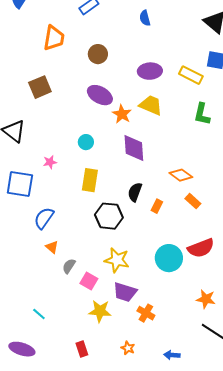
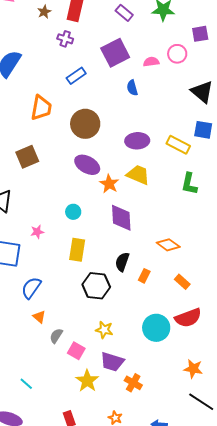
brown circle: (98, 54) -> (85, 124), size x1.5
orange rectangle: (193, 201) -> (182, 282), moved
yellow star: (117, 260) -> (104, 330), size x0.7
yellow star: (100, 311) -> (87, 381), turned 30

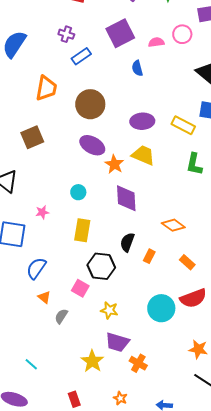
purple cross: (65, 39) -> (66, 34), moved
pink square: (76, 351) -> (80, 288), moved

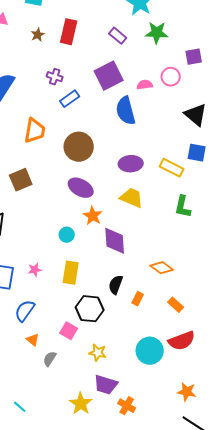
blue semicircle: (137, 68) -> (126, 111), size x1.8
orange star: (114, 164) -> (93, 216), moved
pink star: (42, 212) -> (35, 270), moved

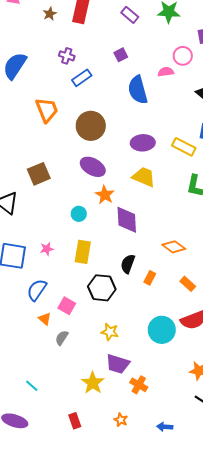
purple square: (109, 76) -> (121, 55), size x0.5
pink semicircle: (145, 85) -> (166, 72), moved
orange trapezoid: (35, 131) -> (47, 110), turned -32
brown square: (21, 180) -> (39, 174), moved
pink square: (69, 331) -> (67, 306), moved

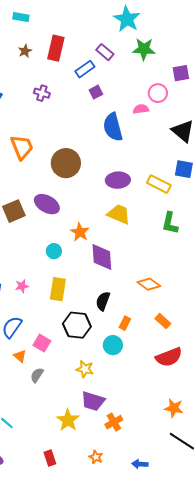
blue rectangle: (82, 78) -> (85, 69), moved
purple ellipse: (93, 167) -> (47, 204), moved
orange rectangle: (150, 278) -> (125, 323), moved
cyan circle: (162, 330) -> (113, 345), moved, size x0.7
orange cross: (139, 385) -> (114, 422), turned 30

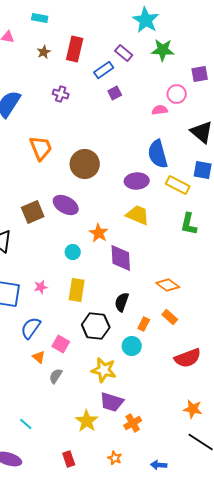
blue semicircle: (113, 127) -> (158, 154), moved
orange rectangle: (163, 321) -> (170, 317), moved
yellow star: (85, 369) -> (104, 370), size x1.4

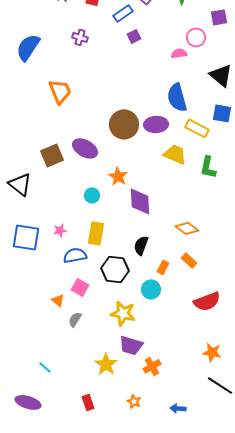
brown circle: (85, 164) -> (124, 124), moved
yellow trapezoid: (138, 215) -> (175, 154), moved
blue semicircle: (31, 328) -> (75, 255), moved, turned 45

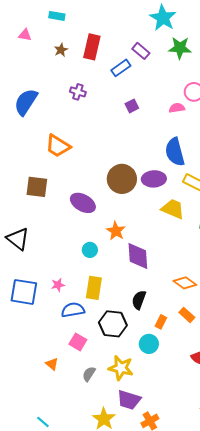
purple square: (134, 36) -> (132, 106), moved
orange trapezoid: (60, 91) -> (58, 146), turned 144
brown square: (52, 155) -> (37, 187), moved, turned 30
orange triangle: (58, 300) -> (52, 364), moved
gray semicircle: (75, 319) -> (89, 374), moved

